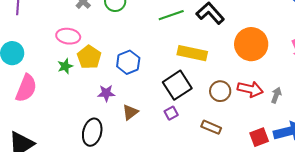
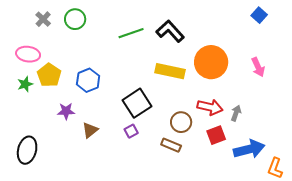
yellow rectangle: (192, 53) -> (170, 71), moved
brown circle: (220, 91) -> (181, 122), moved
black ellipse: (92, 132) -> (27, 150), moved
red square: (259, 137) -> (216, 135), moved

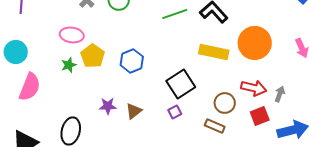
purple star: (66, 111) -> (108, 106), moved

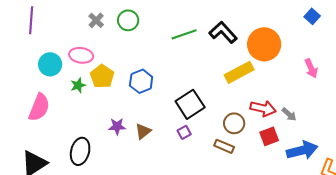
orange circle: (255, 43) -> (264, 44), moved
cyan circle: (16, 52) -> (50, 64), moved
yellow rectangle: (214, 52) -> (239, 72), moved, turned -40
gray arrow: (280, 94) -> (289, 114), turned 112

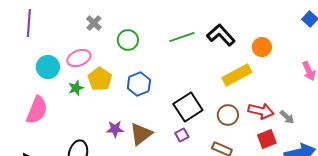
green circle: (128, 20) -> (128, 40), moved
orange circle: (264, 44) -> (262, 47), size x0.6
pink ellipse: (81, 55) -> (79, 58), turned -30
brown circle: (234, 123) -> (228, 115), moved
brown triangle: (143, 131) -> (141, 134), size x1.4

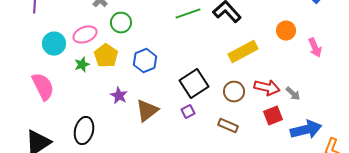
green circle: (128, 40) -> (121, 23), moved
orange circle: (262, 47) -> (286, 31), moved
pink semicircle: (37, 110) -> (43, 87), turned -48
purple star: (115, 129) -> (119, 96), moved, turned 30

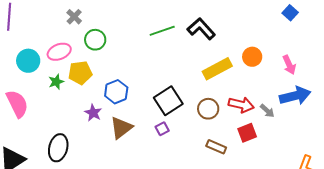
orange circle: (286, 31) -> (252, 57), moved
yellow pentagon: (106, 56) -> (80, 73), turned 30
blue hexagon: (145, 61) -> (116, 92), moved
brown rectangle: (228, 126) -> (216, 147), moved
blue arrow: (306, 130) -> (295, 96), moved

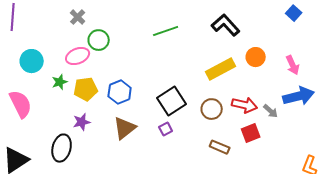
black L-shape: (201, 29) -> (226, 25), moved
pink ellipse: (59, 52) -> (78, 56), moved
yellow pentagon: (80, 73) -> (86, 89), moved
purple star: (93, 113) -> (82, 122), moved, turned 30

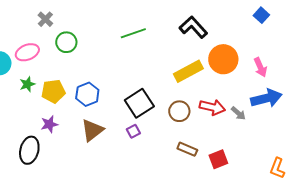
pink ellipse: (78, 56) -> (27, 52), moved
orange circle: (256, 57) -> (223, 59), size x1.5
red square: (251, 133) -> (218, 159), moved

